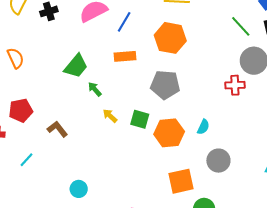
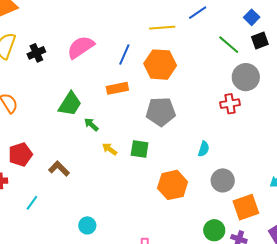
blue line: (124, 22) -> (124, 55), moved
orange hexagon: (169, 133) -> (173, 185), moved
orange square: (181, 181) -> (246, 207), moved

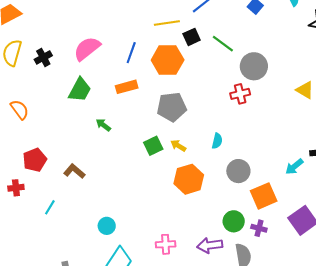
black square: (260, 41) -> (192, 37), moved
green line: (229, 45) -> (223, 44), moved
green trapezoid: (70, 104) -> (80, 90), moved
yellow arrow: (110, 149) -> (178, 146), moved
green square: (140, 149) -> (153, 146), turned -30

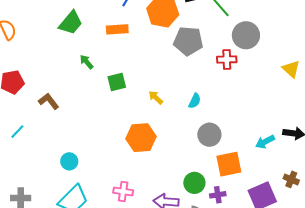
gray pentagon: (172, 107) -> (188, 41), moved
green square: (153, 146) -> (117, 82), moved
orange hexagon: (189, 179) -> (141, 138), moved
purple cross: (259, 228) -> (218, 195), turned -35

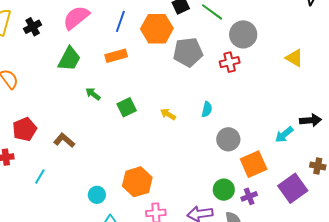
orange hexagon: (141, 138) -> (137, 182), moved

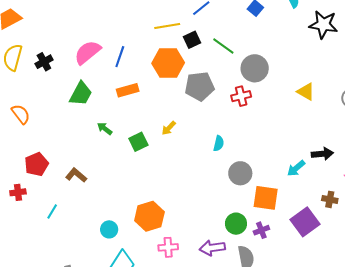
blue line: (120, 21) -> (120, 57), moved
yellow arrow: (168, 114) -> (169, 128), moved, turned -77
orange square: (254, 164) -> (266, 198), turned 32

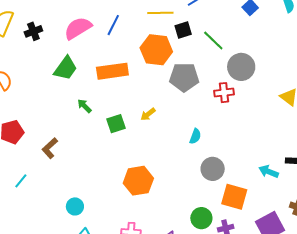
blue line: (120, 57) -> (113, 25), moved
orange rectangle: (128, 90) -> (112, 71), size x1.4
cyan arrow: (296, 168) -> (269, 172), turned 54
brown L-shape: (76, 175) -> (50, 148), turned -90
orange hexagon: (149, 216) -> (138, 181), moved

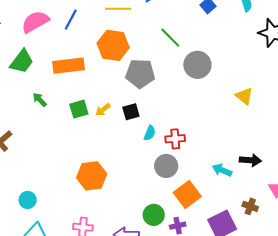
black square: (183, 30) -> (131, 112), moved
red cross: (224, 93) -> (175, 139), moved
green square: (116, 124) -> (79, 109), moved
orange square: (234, 197) -> (187, 194), turned 36

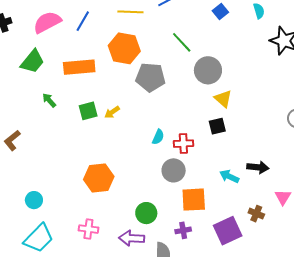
yellow triangle: (244, 96) -> (223, 99), moved
black square: (131, 112) -> (217, 126), moved
orange square: (187, 194) -> (194, 200), turned 32
green circle: (154, 215) -> (146, 213), moved

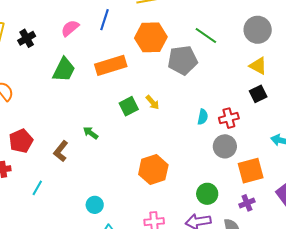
pink semicircle: (47, 22) -> (70, 28), size x0.7
green line: (182, 42) -> (206, 35), moved
gray circle: (208, 70) -> (258, 30), moved
green arrow: (49, 100) -> (91, 133), moved
yellow arrow: (112, 112) -> (153, 102), turned -84

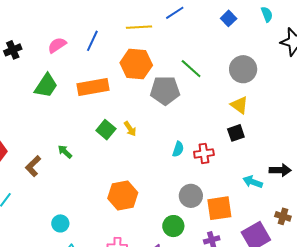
green square: (129, 106) -> (106, 130), turned -30
gray circle: (225, 146) -> (191, 196), moved

